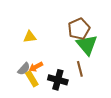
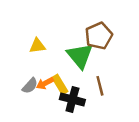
green triangle: (87, 45) -> (80, 56), moved
yellow rectangle: (32, 79) -> (60, 85), moved

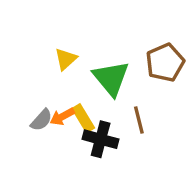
brown pentagon: (99, 36) -> (165, 63), moved
yellow triangle: (37, 46) -> (66, 59), moved, turned -35

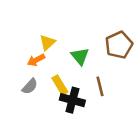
green triangle: (111, 78) -> (80, 56), size x0.7
orange arrow: (62, 117) -> (36, 60), moved

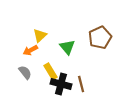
gray semicircle: (30, 86) -> (25, 72), turned -80
brown line: (100, 86) -> (81, 84), moved

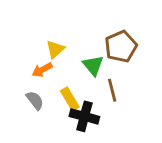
brown pentagon: (100, 38) -> (121, 46), moved
brown line: (81, 84) -> (112, 90), moved

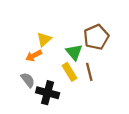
yellow rectangle: (70, 99) -> (70, 72), moved
black cross: (84, 116) -> (48, 93), moved

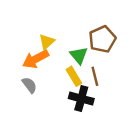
orange arrow: (34, 56) -> (36, 59), size x1.5
black cross: (48, 93) -> (81, 99), moved

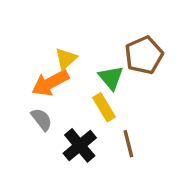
brown line: (95, 76) -> (128, 144), moved
black cross: (81, 99) -> (80, 145), moved, turned 35

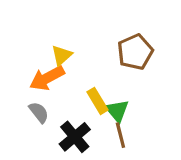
green triangle: (111, 78) -> (117, 111), moved

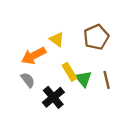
yellow triangle: (62, 55) -> (57, 39), moved, turned -42
brown line: (120, 135) -> (107, 80), moved

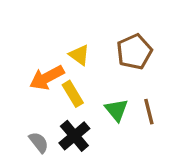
yellow rectangle: (70, 72) -> (73, 94), moved
gray semicircle: (28, 80) -> (39, 142), moved

